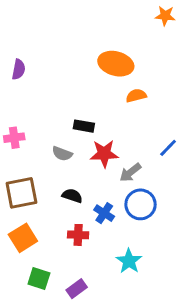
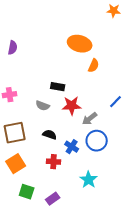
orange semicircle: (136, 96) -> (94, 66), turned 128

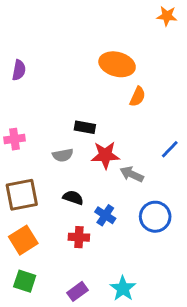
gray semicircle: (43, 106) -> (63, 155), turned -32
gray arrow: (90, 119) -> (132, 174), turned 63
blue circle: (97, 141) -> (155, 217), moved
cyan star: (89, 180) -> (123, 288), moved
green square: (27, 192) -> (25, 281), moved

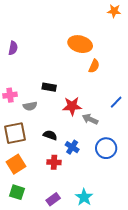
black rectangle: (85, 127) -> (49, 87), moved
gray semicircle: (63, 155) -> (30, 106), moved

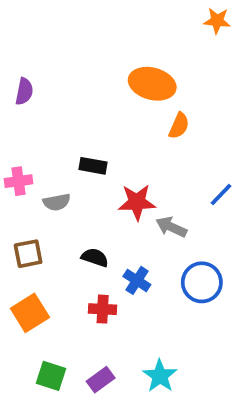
brown square: (15, 133) -> (28, 254), size x0.7
green square: (17, 192) -> (51, 376), moved

